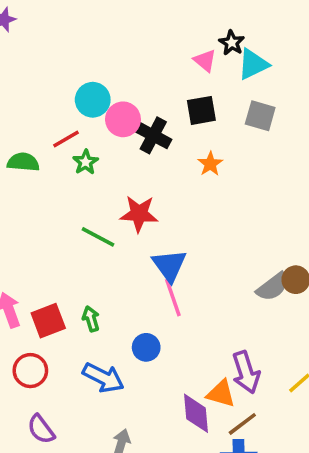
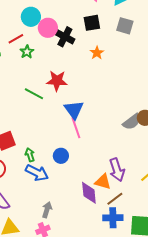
green arrow: (91, 319) -> (30, 155), moved

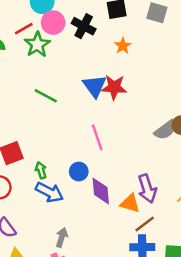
pink circle: (48, 28) -> (53, 23), moved
green star: (27, 52) -> (37, 45), size x1.5
red star: (57, 81) -> (114, 87), moved
blue triangle: (74, 110) -> (95, 86), moved
purple diamond: (89, 193) -> (101, 191), moved

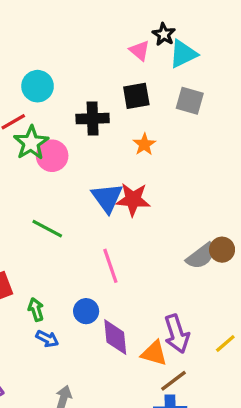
pink circle: (53, 23) -> (52, 156), moved
black cross: (84, 26) -> (93, 119), turned -30
green line: (46, 96) -> (47, 229), moved
blue arrow: (49, 192) -> (47, 339), size x0.6

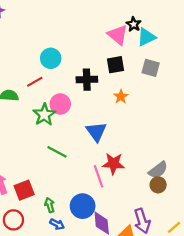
pink triangle: (140, 51) -> (118, 35), size x1.5
green star: (31, 143) -> (44, 115), moved
red star: (133, 199) -> (113, 164), moved
brown circle: (222, 250) -> (158, 185), moved
blue circle: (86, 311) -> (83, 206), size x1.5

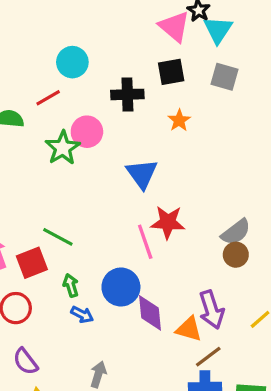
cyan triangle: (146, 37) -> (218, 30), turned -30
green line: (57, 152) -> (58, 237), moved

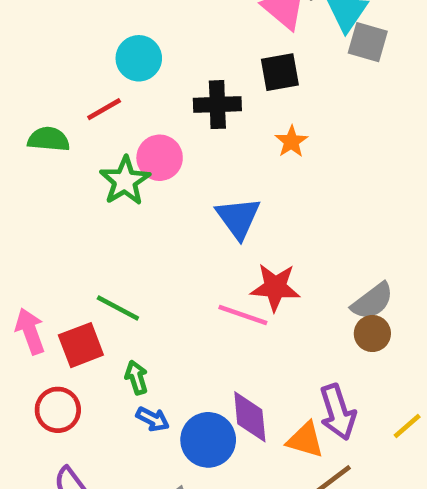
gray square: (224, 77) -> (368, 42), moved
pink line: (145, 242) -> (243, 315), turned -52
blue circle: (121, 287) -> (208, 440), moved

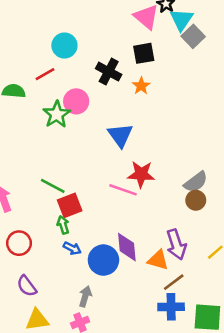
gray square: (368, 42) -> (193, 36), turned 30
black cross: (217, 105) -> (109, 72), turned 30
orange star: (291, 142) -> (141, 86), moved
red square: (81, 345) -> (70, 205), moved

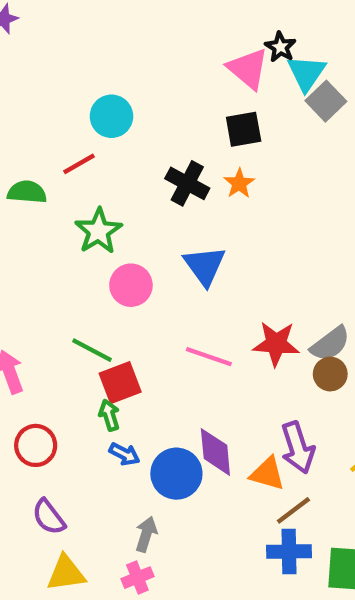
black cross: (109, 72) -> (187, 183), moved
pink circle: (76, 101) -> (131, 285), moved
red star: (141, 174) -> (276, 344), moved

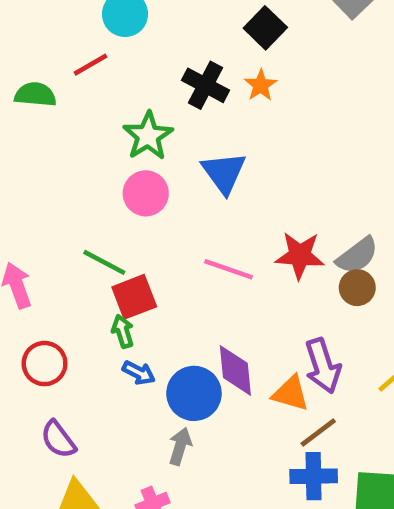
black square: (244, 129) -> (265, 28), turned -36
green star: (98, 231) -> (148, 136), moved
gray arrow: (146, 534) -> (180, 446), moved

